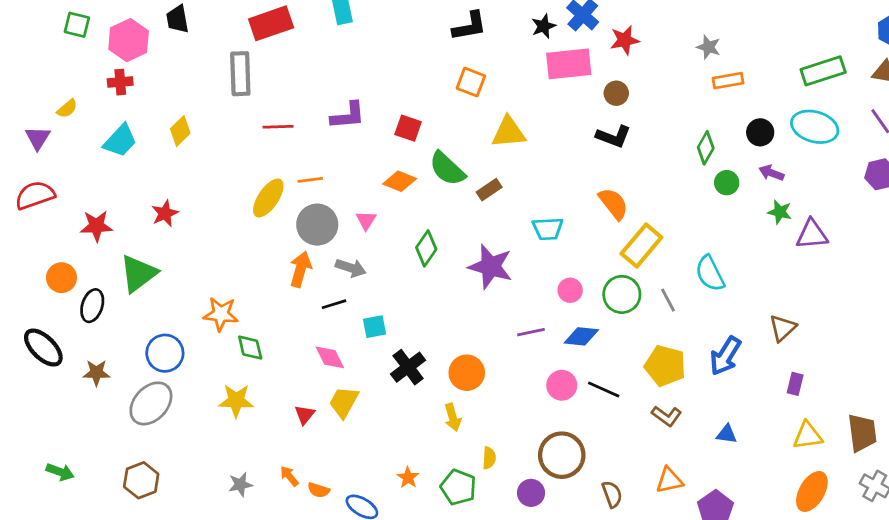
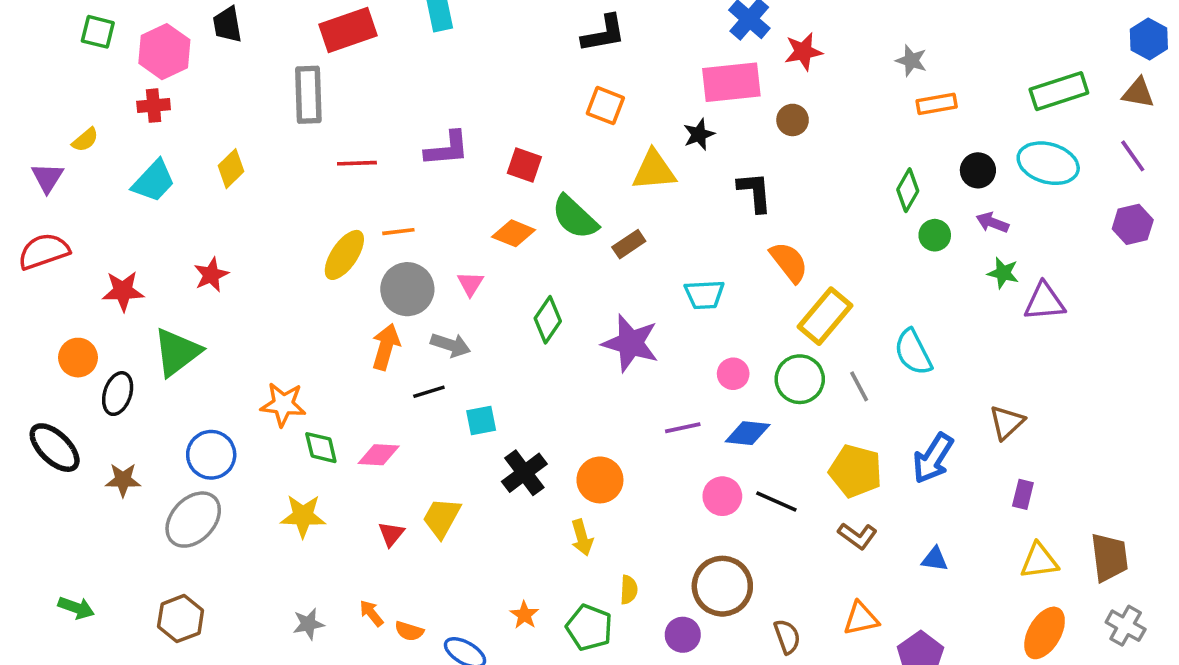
black star: (544, 26) -> (699, 134), moved
black L-shape: (613, 137) -> (755, 192), moved, turned -116
pink diamond: (330, 357) -> (379, 455), moved, turned -60

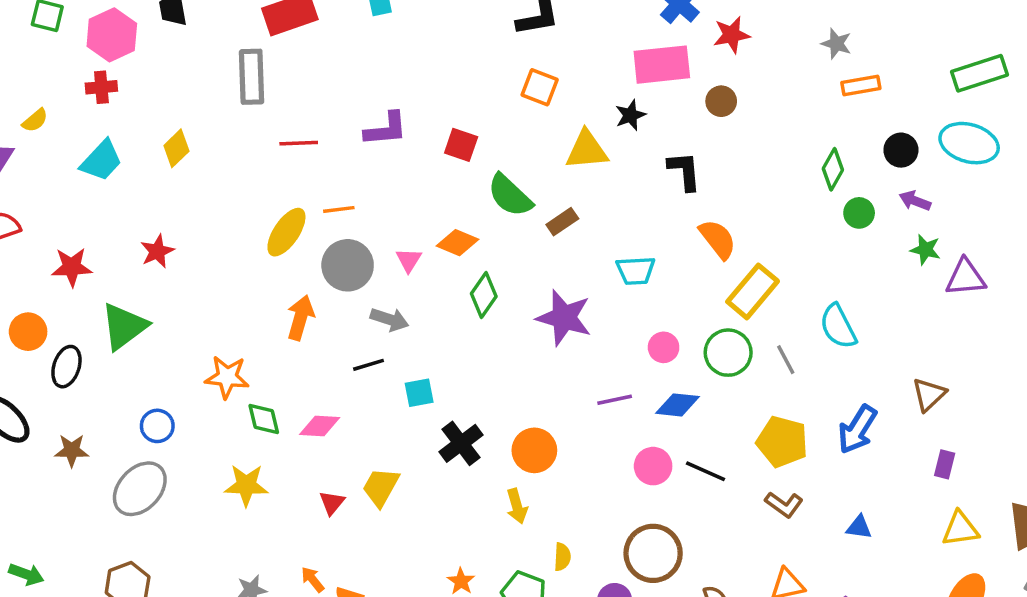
orange diamond: (514, 233) -> (458, 243), moved
orange arrow: (386, 347) -> (300, 318), moved
blue circle: (211, 455) -> (157, 426), size x0.7

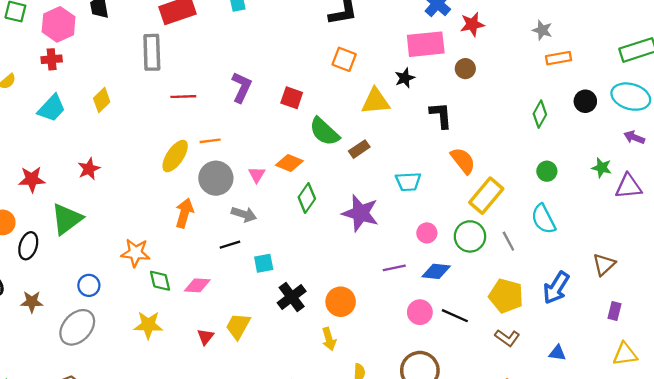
purple L-shape: (386, 129) -> (242, 87), turned -60
purple arrow: (915, 201) -> (634, 137), moved
green circle: (859, 213) -> (547, 171), moved

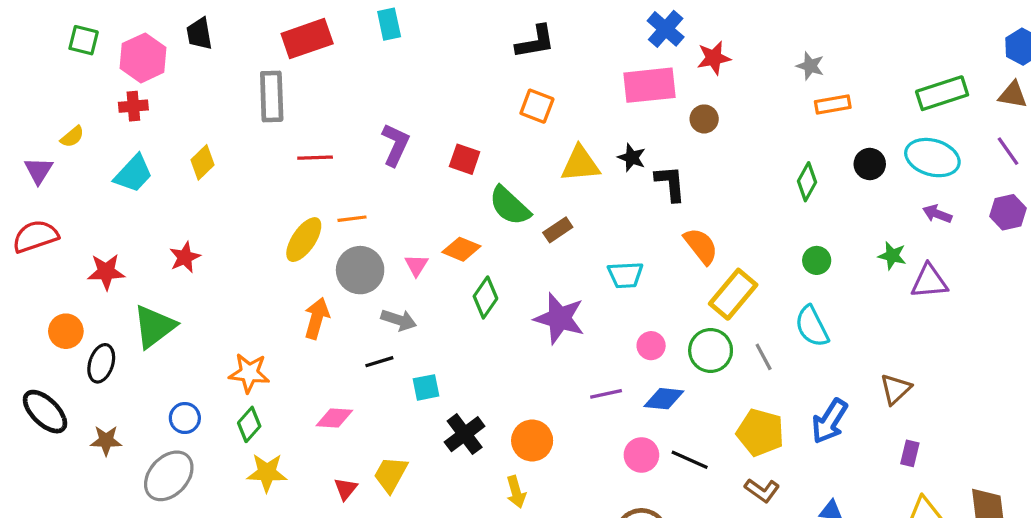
black star: (405, 78) -> (632, 158), moved, turned -30
green diamond: (160, 281) -> (249, 424), moved, turned 55

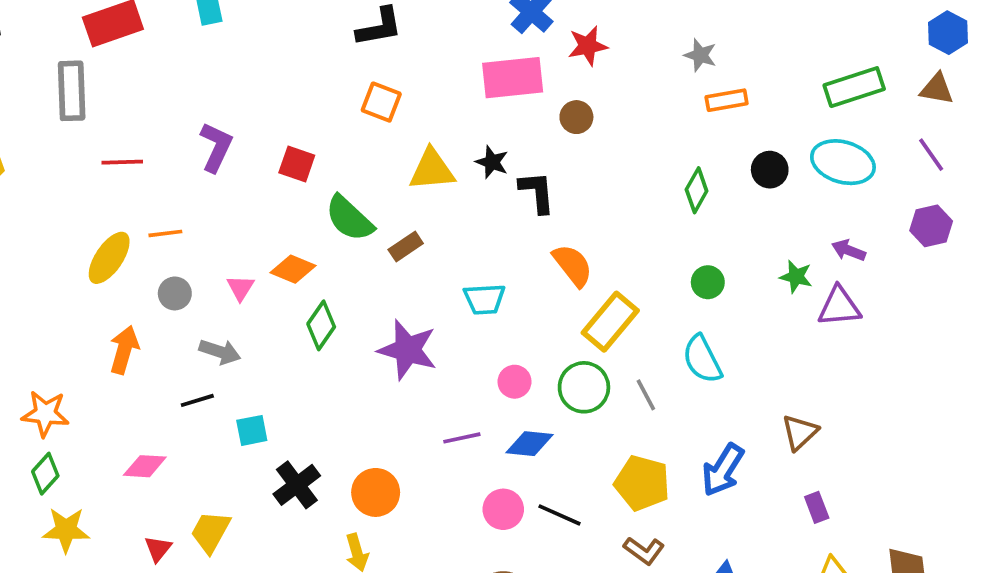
purple arrow: (937, 214) -> (849, 250), moved
gray circle: (360, 270) -> (175, 293), size x0.6
purple rectangle: (910, 453) -> (817, 507), turned -35

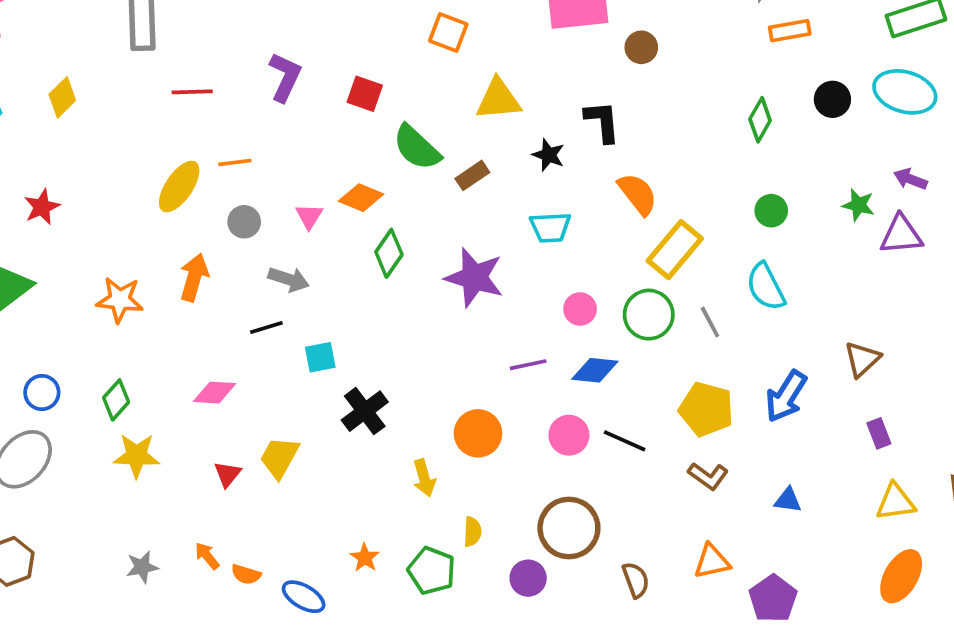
black star: (492, 162) -> (549, 155), moved
orange star: (45, 414) -> (120, 300), moved
orange circle: (376, 492) -> (478, 433), moved

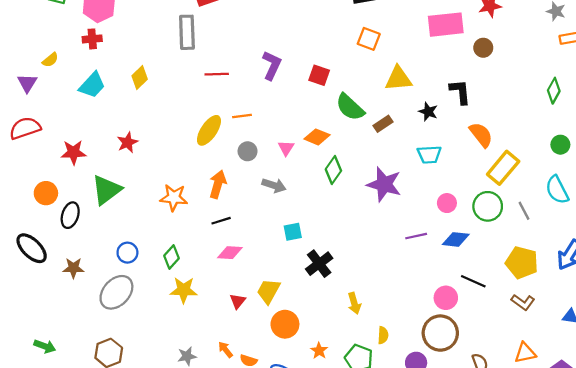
black line: (266, 328) -> (221, 221), moved
orange circle: (478, 433) -> (285, 324), moved
pink circle: (569, 435) -> (446, 298), moved

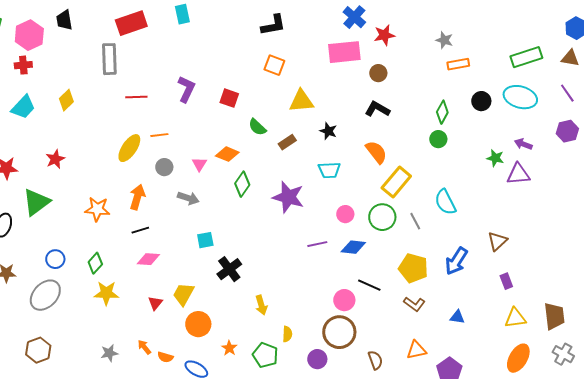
black L-shape: (460, 92) -> (377, 109), moved, turned -55
green semicircle: (350, 107) -> (257, 127), size x0.7
green circle: (560, 145) -> (438, 139), moved

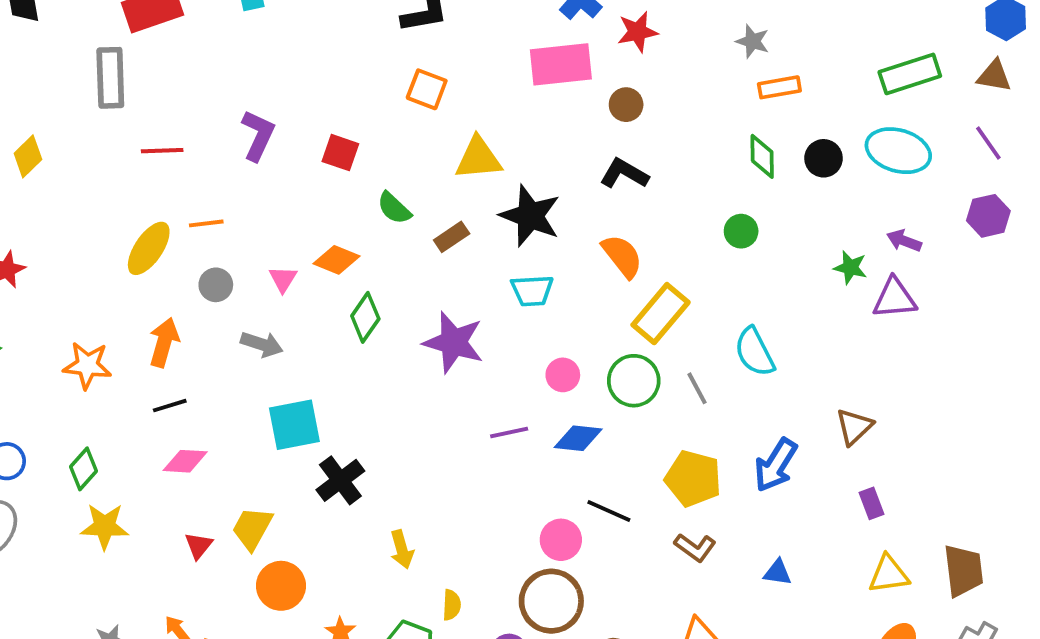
green diamond: (442, 112) -> (762, 156), moved, turned -30
black star: (328, 131) -> (530, 216), size x1.8
cyan square: (205, 240) -> (294, 425), size x1.6

